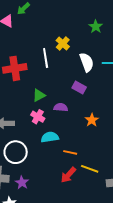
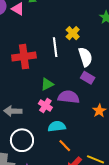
white semicircle: (87, 62) -> (85, 57), moved
purple semicircle: (61, 107) -> (69, 97), size x1.5
orange line: (70, 152) -> (65, 146), moved, turned 32

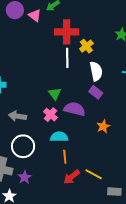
red cross: (24, 57) -> (67, 32), moved
green triangle: (47, 84) -> (55, 94), turned -48
orange line: (65, 146) -> (65, 157), turned 32

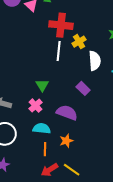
white semicircle: (96, 71) -> (95, 61), moved
purple semicircle: (75, 109) -> (67, 113), moved
orange star: (103, 126) -> (66, 141), moved

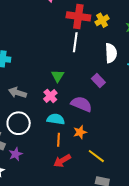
yellow cross: (79, 42) -> (102, 20), moved
yellow line: (72, 170) -> (96, 156), moved

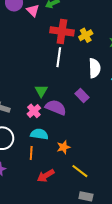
purple semicircle: (81, 104) -> (56, 107), moved
orange line: (58, 140) -> (31, 153), moved

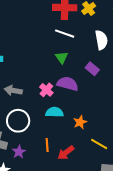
white line: (59, 57) -> (65, 34), turned -72
green triangle: (41, 91) -> (62, 57), moved
orange line: (31, 153) -> (47, 145), moved

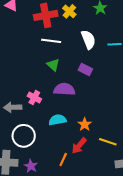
pink cross: (46, 90) -> (34, 97), moved
orange line: (47, 145) -> (63, 160), moved, turned 40
red arrow: (66, 153) -> (79, 146), moved

